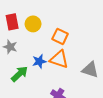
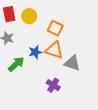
gray triangle: (90, 70) -> (72, 63), moved

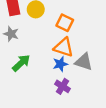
blue star: (35, 52) -> (60, 64), moved

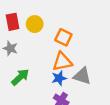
orange triangle: (64, 47) -> (62, 62), turned -30

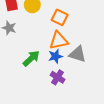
green arrow: (20, 77) -> (31, 58), moved

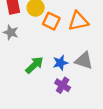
orange square: (60, 17) -> (51, 21), moved
orange triangle: (59, 41) -> (78, 21), moved

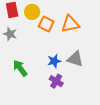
green arrow: (34, 65) -> (20, 68), moved, turned -84

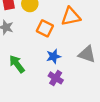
orange square: (46, 24) -> (45, 28), moved
gray triangle: (75, 59) -> (87, 54), moved

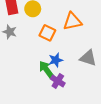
green arrow: (17, 64) -> (46, 69), moved

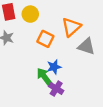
orange triangle: (72, 21) -> (71, 27), turned -30
gray triangle: (88, 58) -> (86, 46), moved

